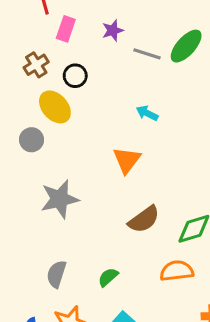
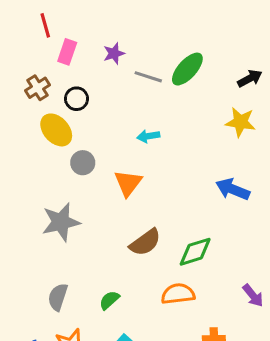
cyan arrow: (147, 113) -> (148, 136), turned -35
gray circle: (32, 140) -> (83, 163), moved

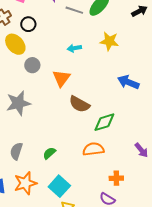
yellow star: (240, 122) -> (109, 41), moved
brown semicircle: (145, 242) -> (79, 104), moved, turned 65

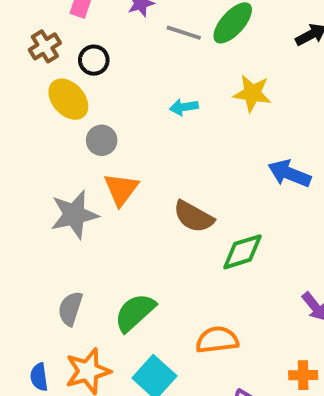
orange triangle: (61, 78) -> (121, 189), moved
orange semicircle: (93, 149) -> (217, 340), moved
green semicircle: (49, 153) -> (135, 312), size x1.6
orange cross: (116, 178) -> (303, 375), moved

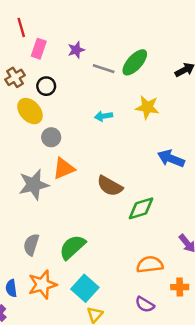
orange triangle: (121, 189) -> (64, 168), turned 30
orange semicircle: (217, 340) -> (150, 265), moved

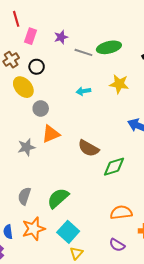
green ellipse: (135, 62) -> (109, 47), turned 35
gray star: (34, 185) -> (26, 147), size x0.7

